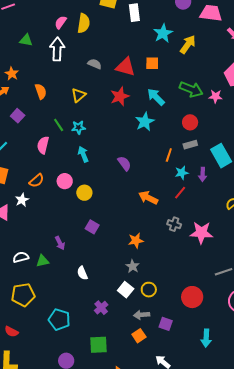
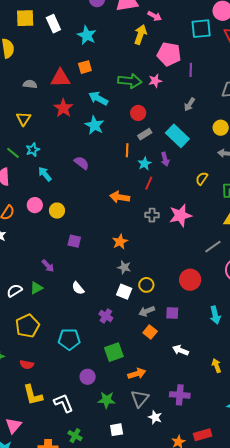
yellow arrow: (188, 44) -> (140, 35), moved
purple semicircle: (124, 163) -> (82, 163), moved

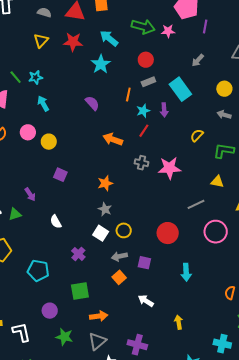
red star: (63, 108) -> (73, 42), turned 30
yellow triangle: (24, 119) -> (41, 40), moved
purple semicircle: (82, 163) -> (92, 103), moved

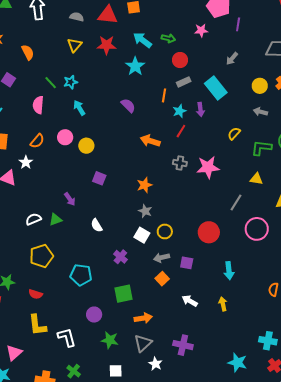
green arrow: (143, 27) -> (168, 38), moved, size x0.6
gray line: (196, 204) -> (236, 202), turned -30
yellow arrow: (179, 322) -> (223, 304), moved

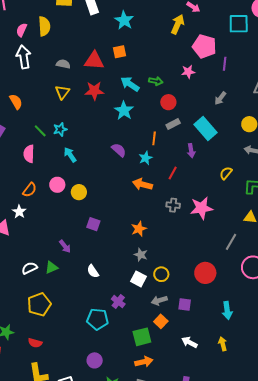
cyan star: (179, 111) -> (146, 158), moved
cyan pentagon: (81, 275) -> (97, 319), moved
green square: (124, 294) -> (142, 337), moved

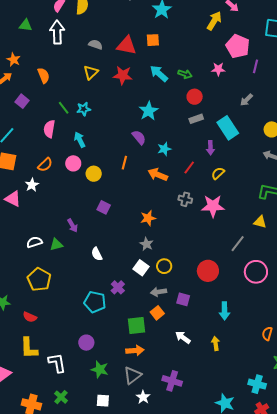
cyan star: (124, 111) -> (149, 111), moved
orange line: (154, 138) -> (124, 163), moved
cyan arrow: (70, 155) -> (80, 140), moved
yellow semicircle: (226, 173) -> (218, 173), moved
yellow pentagon: (39, 304) -> (39, 280), turned -30

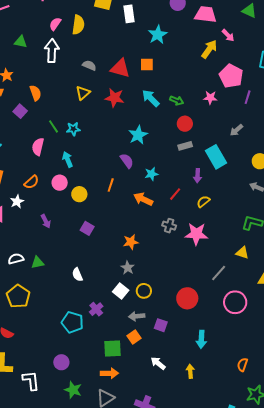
purple square: (22, 101) -> (20, 111), moved
purple arrow: (72, 225) -> (46, 221), moved

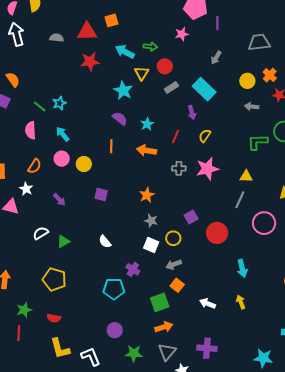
yellow triangle: (83, 93) -> (142, 73), moved
yellow triangle: (242, 253) -> (246, 176), moved
white semicircle: (16, 259) -> (41, 233), moved
purple square: (161, 325) -> (191, 217), moved, turned -32

